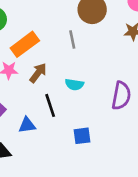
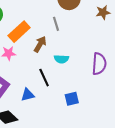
brown arrow: (38, 73) -> (40, 44), moved

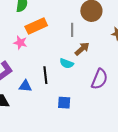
brown arrow: (40, 44) -> (82, 49), moved

